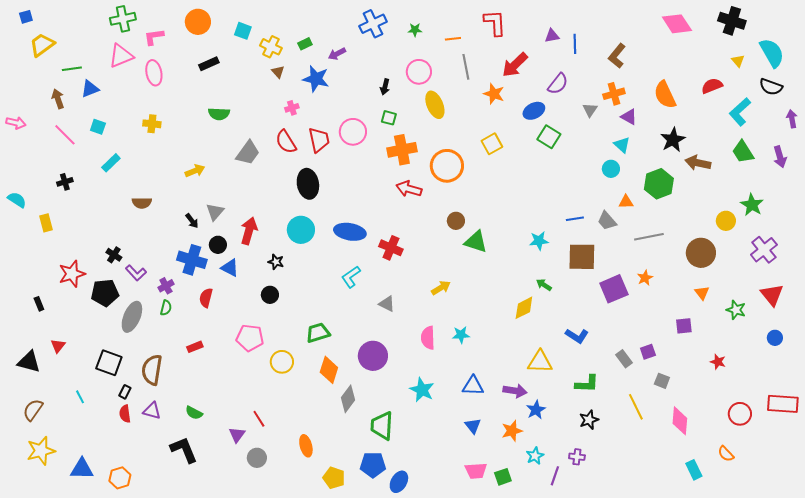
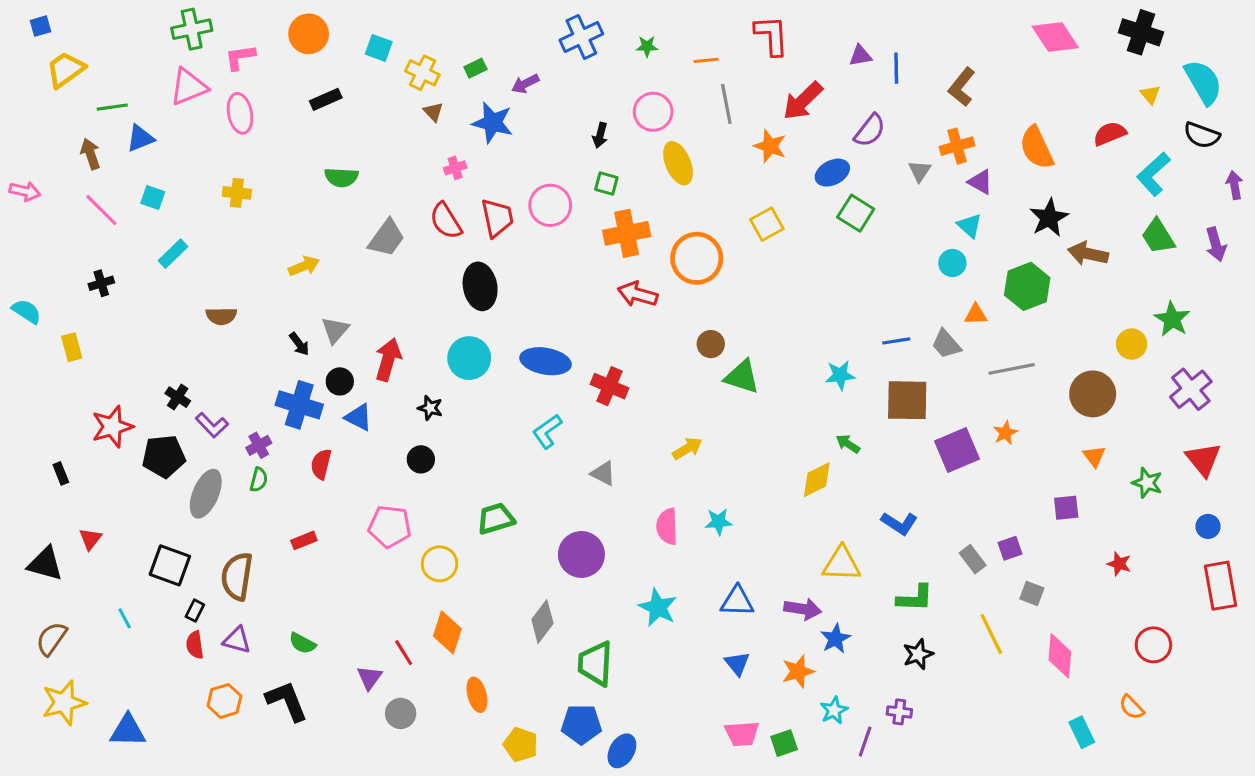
orange diamond: (329, 370) -> (447, 632), moved
red rectangle: (783, 404) -> (1220, 586), moved, turned 76
orange hexagon: (120, 478) -> (224, 701), moved

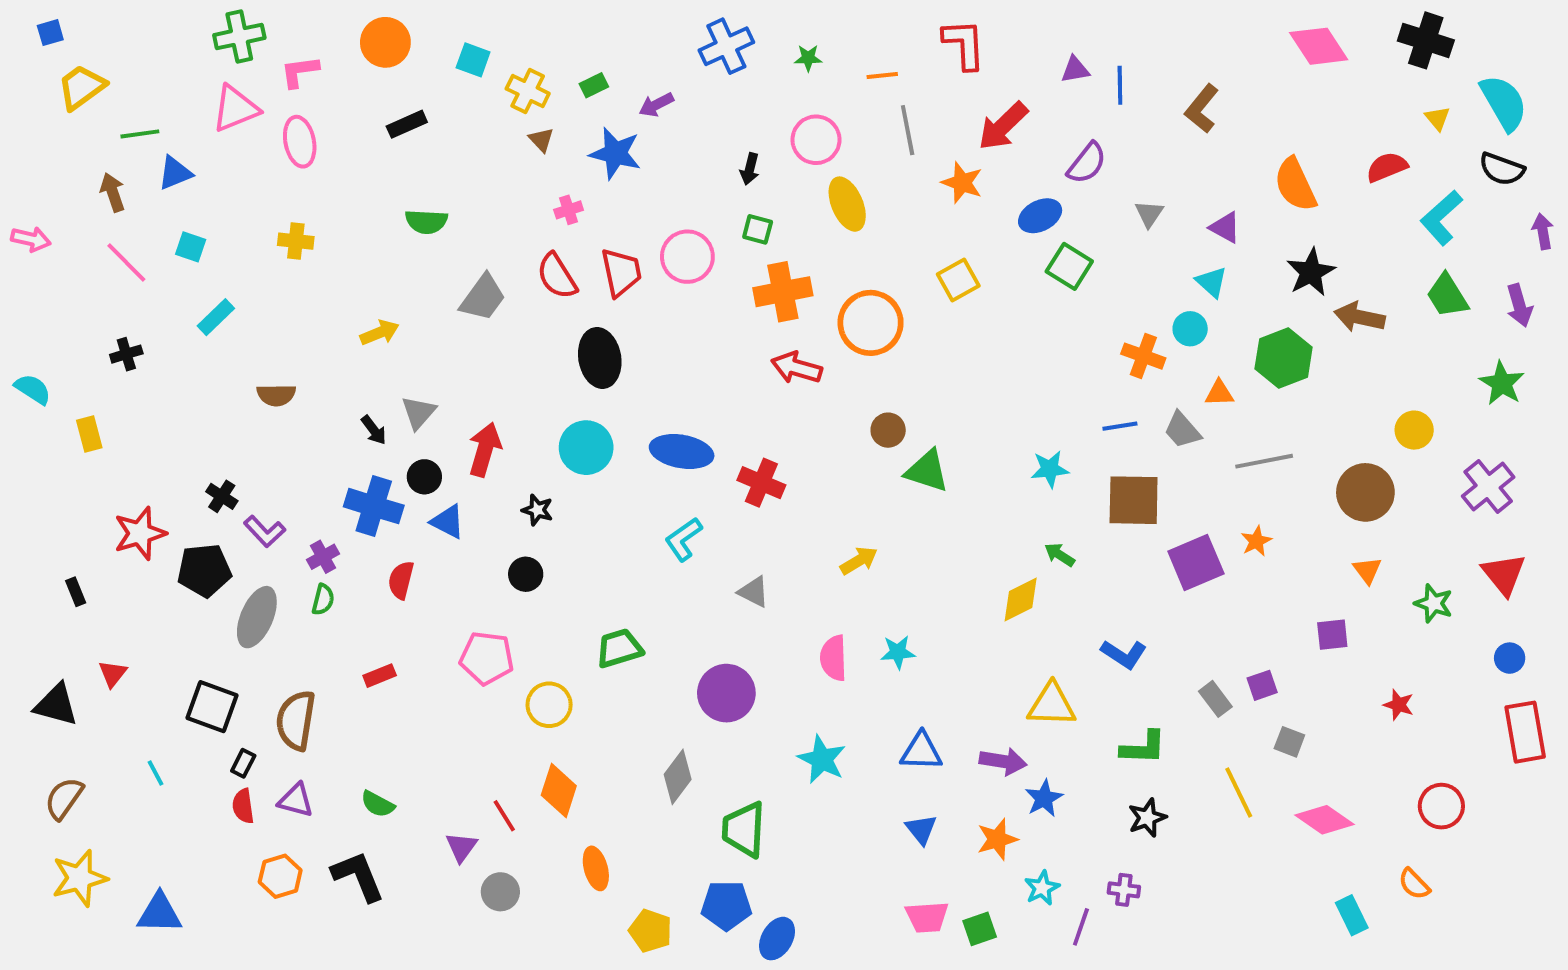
orange cross: (957, 146) -> (1143, 356), moved, turned 36
green star: (1172, 319) -> (1502, 383), moved
pink diamond: (1060, 656) -> (1324, 820), turned -60

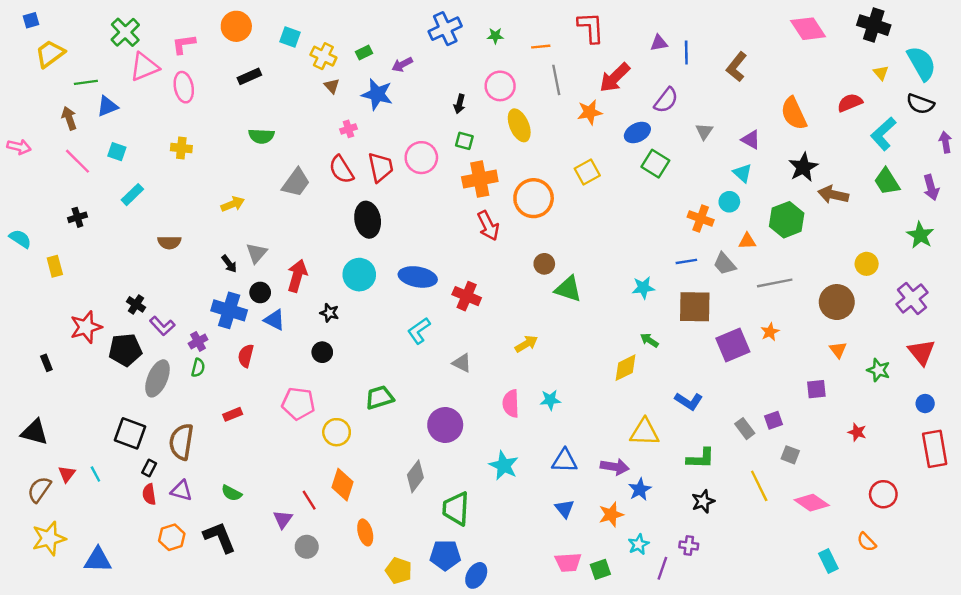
green cross: (239, 37) -> (125, 32), moved, turned -32
orange star: (962, 183) -> (590, 112), turned -30
red arrow: (797, 368) -> (488, 226), turned -132
red triangle: (113, 674) -> (67, 474), moved

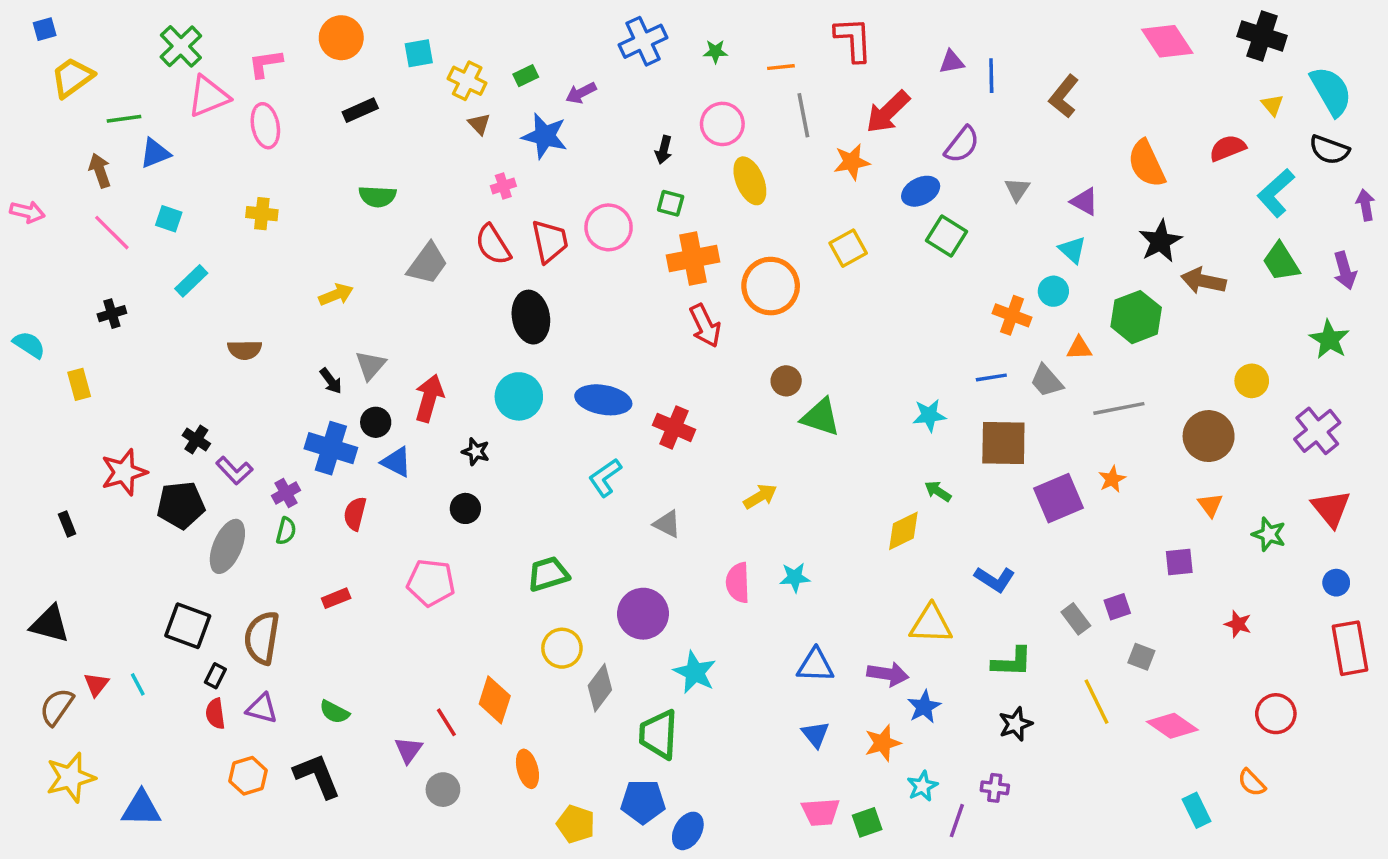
cyan square: (290, 37) -> (419, 53), turned -30
yellow circle: (337, 432) -> (562, 648), moved
cyan star: (504, 466) -> (695, 672), moved

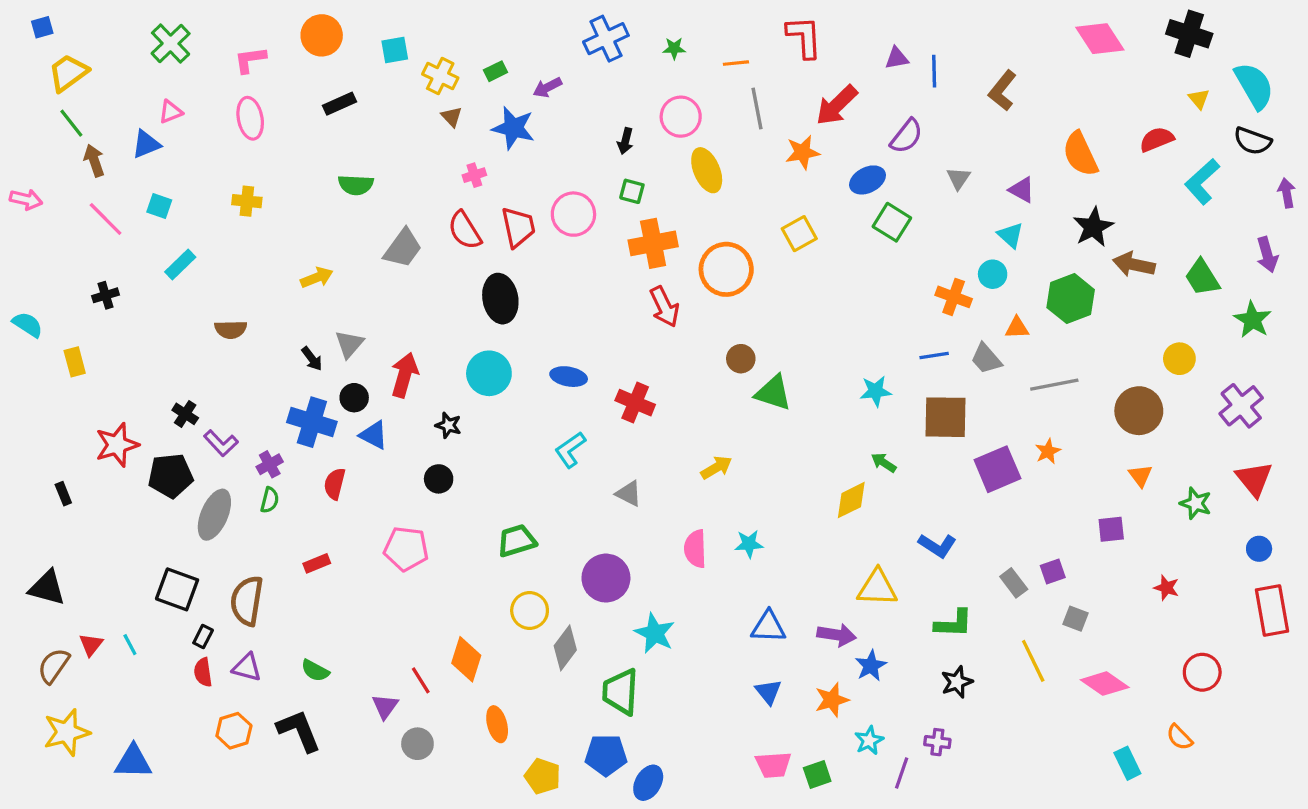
pink triangle: (208, 96) -> (171, 112), moved, size x0.6
green line: (124, 119) -> (71, 123), moved, turned 60
green trapezoid: (1281, 262) -> (1202, 277), moved
blue ellipse: (603, 400) -> (569, 377), size x0.7

